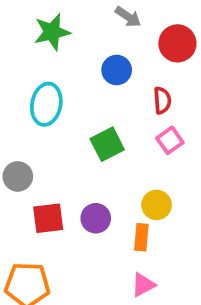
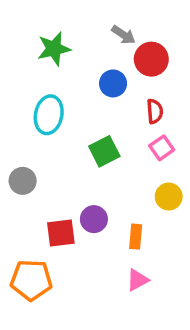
red circle: (177, 43) -> (151, 59), moved
yellow circle: (157, 205) -> (169, 197), moved
red square: (48, 218) -> (61, 233), moved

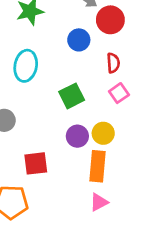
yellow circle: (169, 197) -> (103, 133), moved
purple circle: (94, 219) -> (77, 136), moved
orange rectangle: (136, 237) -> (97, 166), size x1.5

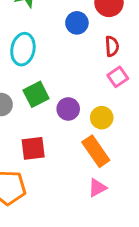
green square: (72, 96) -> (36, 94), moved
purple circle: (77, 136) -> (68, 109), moved
orange rectangle: (97, 166) -> (96, 151), turned -40

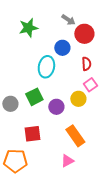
cyan ellipse: (23, 49) -> (46, 67), moved
yellow circle: (102, 118) -> (78, 99), moved
pink triangle: (97, 188) -> (67, 161), moved

